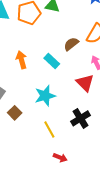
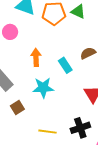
cyan star: (45, 96) -> (43, 88), moved
yellow line: (49, 129) -> (48, 132), turned -66

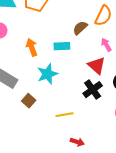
cyan rectangle: (65, 65) -> (62, 46), turned -42
black cross: (80, 128) -> (93, 90), moved

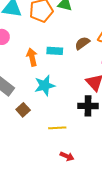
cyan rectangle: (62, 46) -> (55, 51), moved
black cross: (93, 90) -> (88, 106), turned 30

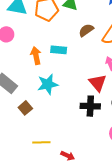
brown semicircle: (82, 43) -> (86, 30), moved
yellow line: (57, 128) -> (41, 142), moved

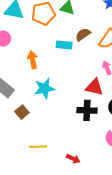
cyan rectangle: (59, 50) -> (64, 45), moved
red triangle: (98, 83) -> (94, 87), turned -36
red arrow: (68, 156) -> (73, 159), moved

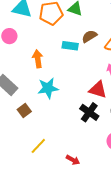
black cross: (87, 110) -> (89, 112), turned 30
yellow line: (38, 147) -> (38, 146), turned -48

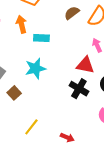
cyan rectangle: (70, 46) -> (41, 38), moved
orange arrow: (38, 59) -> (21, 24), moved

